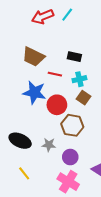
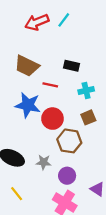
cyan cross: (79, 79) -> (86, 91), moved
brown square: (84, 98) -> (88, 117), moved, turned 32

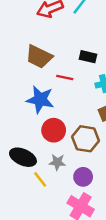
red circle: (52, 119) -> (54, 130), moved
yellow line: (17, 194) -> (40, 179), moved

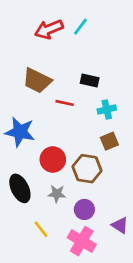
blue star: (40, 100) -> (20, 132), moved
black ellipse: (23, 157) -> (20, 188), turned 40
yellow line: (40, 179) -> (41, 229), moved

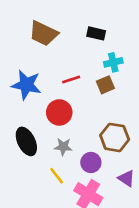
red line: (65, 103) -> (71, 80), moved, turned -30
brown square: (109, 141) -> (105, 85), moved
brown hexagon: (87, 169) -> (115, 137), moved
yellow line: (41, 229) -> (57, 176), moved

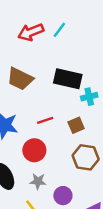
black rectangle: (96, 33) -> (68, 79), size x1.6
cyan cross: (113, 62) -> (89, 97), moved
brown hexagon: (115, 137) -> (86, 157), moved

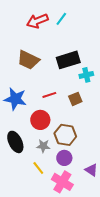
black rectangle: (68, 79) -> (68, 60), turned -30
brown hexagon: (86, 157) -> (65, 135), moved

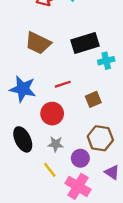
brown square: (75, 99) -> (93, 99), moved
brown hexagon: (65, 135) -> (100, 138), moved

